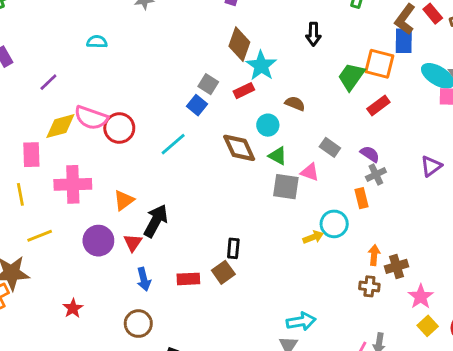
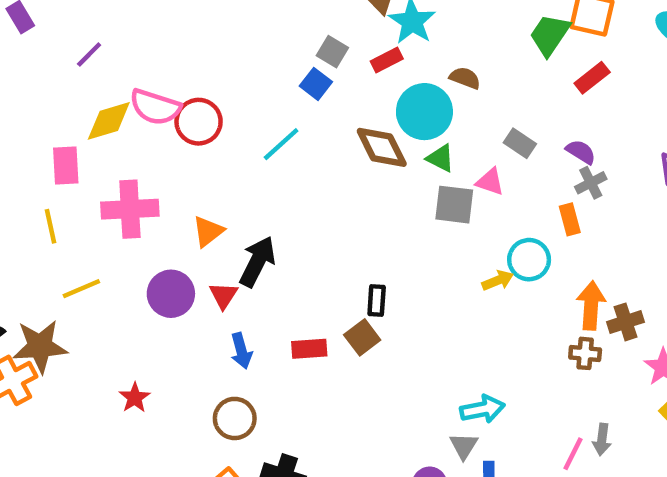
cyan circle: (268, 125) -> (424, 112), size x1.6
orange arrow: (374, 255) -> (591, 305), size x1.5

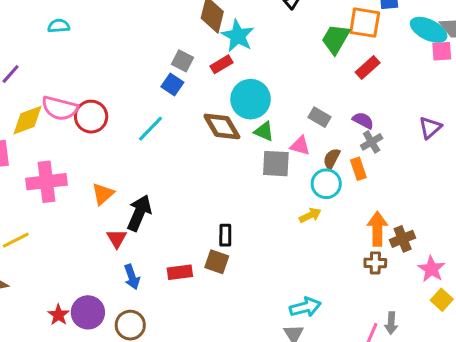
brown semicircle: (465, 78) -> (332, 159), moved, turned -80
cyan circle: (529, 260) -> (326, 184), moved
purple circle: (171, 294) -> (88, 312), moved
brown square: (362, 337) -> (217, 262), turned -30

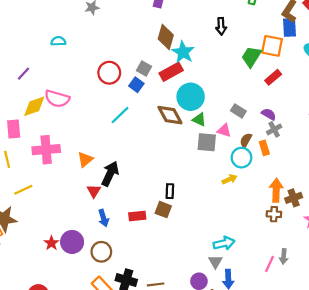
red rectangle: (221, 64) -> (171, 72), size x1.5
red circle: (91, 117) -> (109, 73), moved

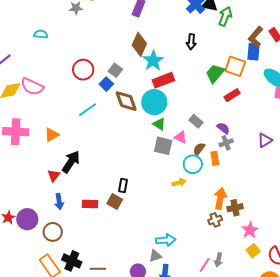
red rectangle: (171, 72) -> (163, 80), moved
brown diamond: (170, 115) -> (126, 101), moved
orange triangle: (85, 159) -> (52, 135), moved
brown cross: (274, 214) -> (215, 220), turned -32
gray triangle: (215, 262) -> (155, 256), turned 32

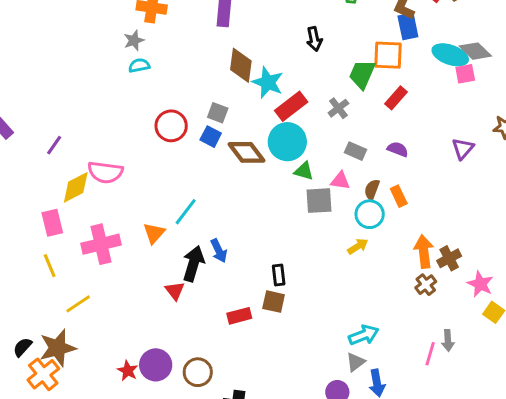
cyan semicircle: (41, 34) -> (139, 65), moved
cyan line: (87, 110) -> (186, 212), moved
gray cross: (226, 143) -> (338, 108), moved
blue arrow: (59, 202) -> (219, 251), moved

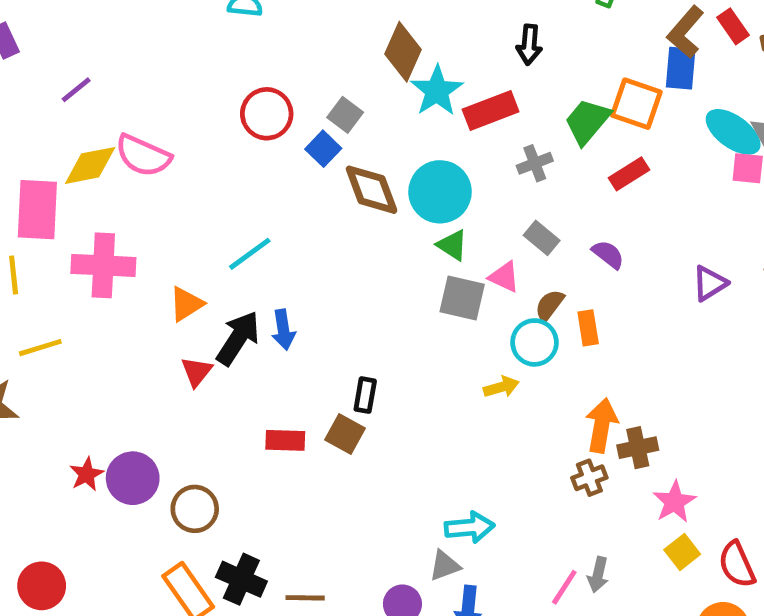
red rectangle: (291, 106) -> (491, 110), moved
pink rectangle: (52, 223) -> (37, 210), size x1.4
orange triangle: (154, 233) -> (186, 304), moved

